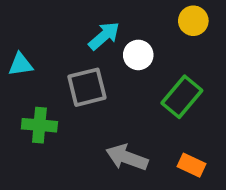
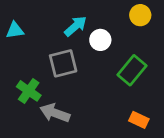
cyan triangle: (20, 64) -> (15, 30), moved
green cross: (39, 125) -> (29, 91), turned 30
gray arrow: (127, 158) -> (55, 113), moved

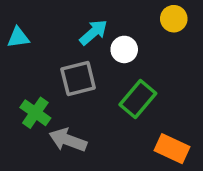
green rectangle: (132, 70) -> (138, 99), moved
orange rectangle: (139, 120) -> (172, 149), size x1.4

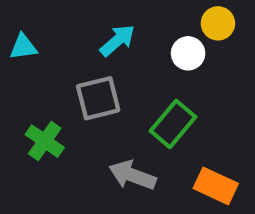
white circle: (124, 49) -> (188, 53), moved
gray arrow: (68, 140) -> (132, 175), moved

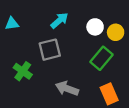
yellow circle: (218, 23) -> (116, 32), moved
green rectangle: (173, 124) -> (102, 58), moved
orange rectangle: (216, 186) -> (109, 94), turned 42

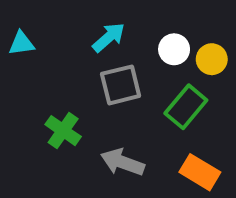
gray square: (50, 50) -> (121, 85), moved
green cross: (23, 71) -> (63, 131), moved
orange rectangle: (109, 94) -> (200, 172), turned -36

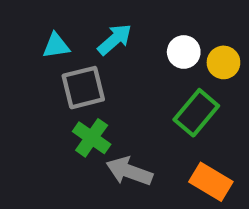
cyan triangle: (21, 43) -> (56, 46), moved
gray square: (121, 85) -> (83, 88), moved
green cross: (63, 131) -> (92, 138), moved

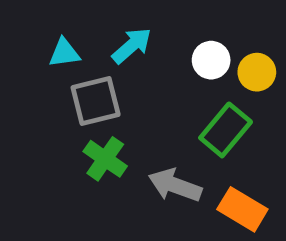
gray arrow: (129, 171) -> (175, 185), moved

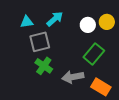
yellow circle: (257, 72) -> (107, 22), moved
gray arrow: (175, 185) -> (73, 77), turned -30

